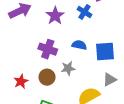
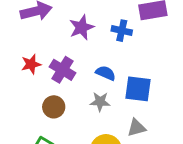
blue cross: (84, 12) -> (122, 31), turned -32
gray star: (68, 68) -> (100, 102), moved
red star: (21, 81) -> (31, 64), moved

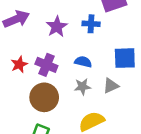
blue square: (138, 89) -> (125, 58), moved
brown circle: (54, 107) -> (44, 97), size x1.5
gray triangle: (136, 128) -> (111, 86), moved

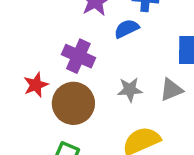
blue semicircle: (83, 62) -> (127, 29), moved, turned -42
red star: (19, 64) -> (36, 85), moved

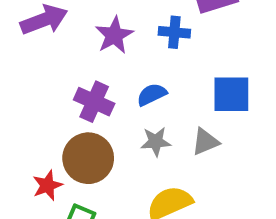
blue semicircle: (127, 29) -> (152, 95), moved
red star: (36, 85) -> (47, 185), moved

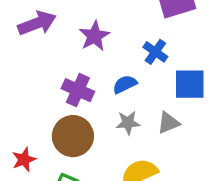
blue cross: (174, 32) -> (155, 52), moved, turned 30
red star: (47, 185) -> (24, 160), moved

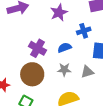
purple star: (94, 36) -> (59, 13), moved
blue cross: (155, 52) -> (84, 31), turned 32

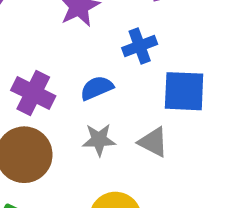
gray triangle: (87, 72) -> (153, 142), turned 48

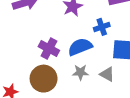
blue semicircle: (97, 88) -> (80, 47), size x1.5

